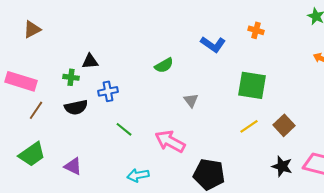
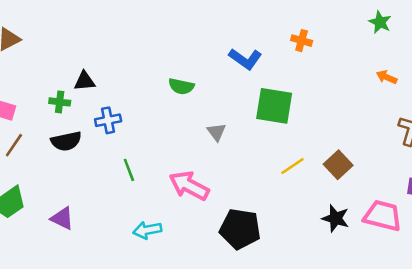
green semicircle: (164, 65) -> (181, 86), turned 42
green square: (252, 85) -> (274, 106), moved
green line: (124, 129) -> (129, 170), turned 30

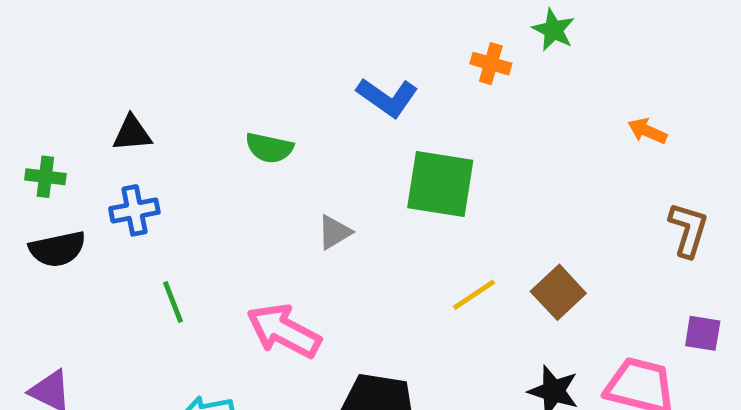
green star: (380, 22) -> (553, 30), moved
black triangle: (85, 81) -> (132, 133), moved
gray triangle: (217, 132) -> (334, 232), turned 36

